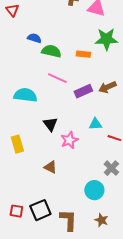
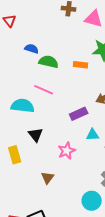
pink line: (57, 78) -> (44, 90), moved
purple rectangle: (83, 91) -> (79, 114), moved
black triangle: (50, 124) -> (36, 135), moved
brown triangle: (50, 167) -> (48, 178), turned 40

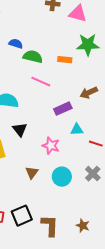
pink line: (44, 90) -> (41, 82), moved
pink star: (67, 151) -> (51, 146), turned -30
cyan circle: (92, 201) -> (62, 177), moved

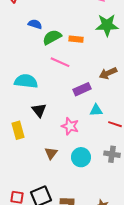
green semicircle: (33, 57) -> (52, 37), turned -42
orange rectangle: (65, 60) -> (76, 39), moved
gray cross: (93, 174) -> (112, 154), turned -35

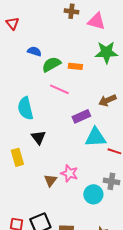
cyan semicircle: (26, 81) -> (25, 108), turned -110
cyan triangle: (96, 110) -> (95, 137), size x1.6
pink star: (70, 126) -> (69, 173), moved
cyan circle: (81, 157) -> (93, 194), moved

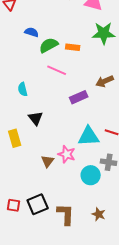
cyan semicircle: (25, 108) -> (23, 89), size x0.6
cyan triangle: (95, 137) -> (89, 136), moved

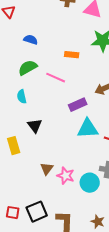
green semicircle: (49, 45) -> (28, 68), moved
cyan triangle: (89, 136) -> (88, 129), moved
pink star: (67, 154) -> (66, 176), moved

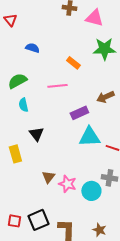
orange rectangle: (72, 55) -> (73, 63), turned 32
green semicircle: (28, 68) -> (17, 81), moved
pink line: (56, 78) -> (57, 86), turned -30

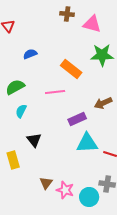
blue semicircle: (32, 48) -> (30, 54), turned -40
orange rectangle: (73, 63) -> (71, 69), size x1.5
cyan semicircle: (23, 105) -> (21, 111), turned 40

